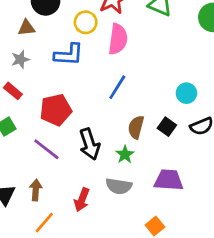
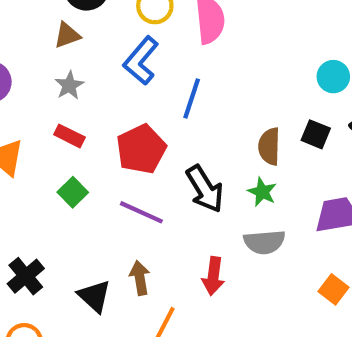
blue L-shape: (69, 55) -> (141, 61), turned 140
blue line: (117, 87) -> (192, 98), moved

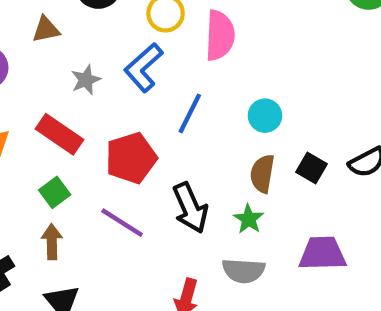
brown triangle: (67, 35) -> (46, 29), moved
cyan circle: (333, 77) -> (265, 116), moved
gray star: (69, 85) -> (86, 80), moved
red rectangle: (69, 136) -> (60, 134), size x1.5
brown arrow: (140, 278) -> (52, 242), moved

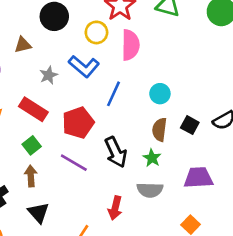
blue L-shape: (143, 68) -> (84, 66), turned -96

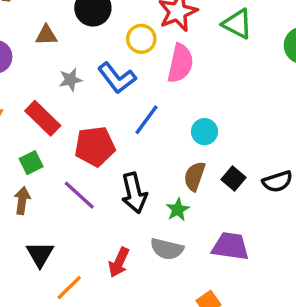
black triangle: (38, 213) -> (40, 254), moved

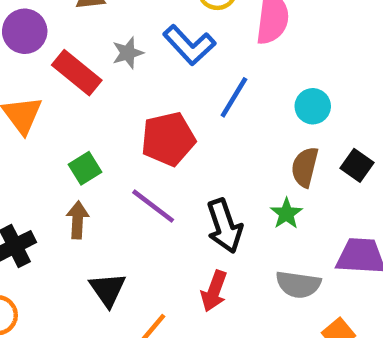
red rectangle: (43, 118) -> (77, 73), moved
black arrow: (134, 193) -> (224, 226), moved
gray semicircle: (167, 249) -> (298, 284), moved

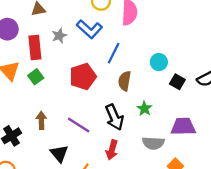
red rectangle: (77, 73) -> (35, 48), turned 50
cyan circle: (313, 106) -> (159, 62), moved
brown semicircle: (305, 167) -> (125, 81), moved
green square: (85, 168) -> (36, 77), moved
purple line: (153, 206) -> (79, 125), moved

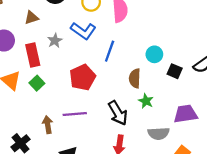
brown semicircle: (125, 81) -> (135, 78), moved
purple line: (79, 125) -> (75, 114), moved, turned -30

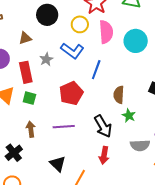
cyan circle: (154, 54) -> (136, 41), moved, size x1.5
green square: (37, 83) -> (29, 98), turned -32
brown arrow: (48, 125) -> (31, 129), moved

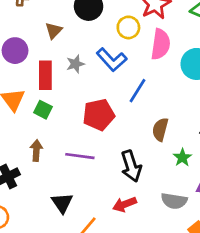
brown triangle: (25, 38) -> (54, 30), turned -40
green star: (129, 116) -> (182, 158), moved
red arrow: (104, 155) -> (125, 204), turned 48

